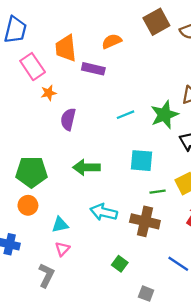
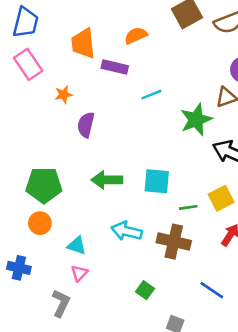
pink rectangle: (33, 67) -> (28, 64), moved
cyan line: (125, 115) -> (151, 95), moved
cyan square: (142, 161) -> (157, 181), moved
cyan triangle: (60, 225) -> (77, 246), turned 30

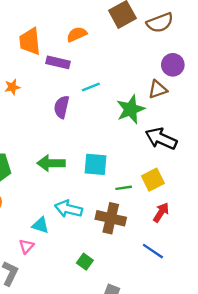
purple semicircle: (86, 125) -> (62, 107), moved
cyan triangle: (77, 246) -> (40, 225), moved
blue line: (212, 290) -> (153, 251), moved

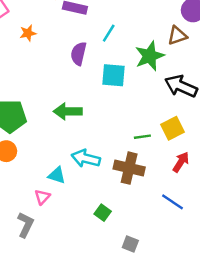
cyan line: (91, 87) -> (109, 33), turned -36
cyan square: (95, 164) -> (113, 75), moved

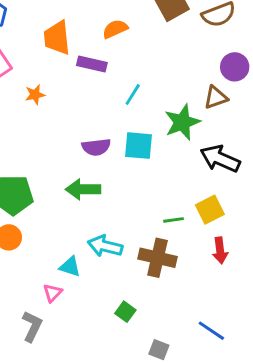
purple semicircle: (79, 54) -> (96, 147), moved, turned -110
red arrow: (181, 162) -> (220, 251), turned 140
blue line: (172, 202) -> (211, 331), moved

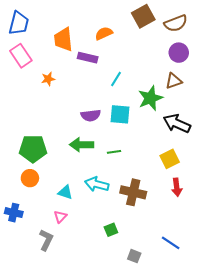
purple circle: (235, 67) -> (179, 53), moved
green line: (173, 220) -> (114, 152), moved
cyan triangle: (70, 267) -> (65, 192), moved
green square: (125, 312) -> (111, 230), turned 32

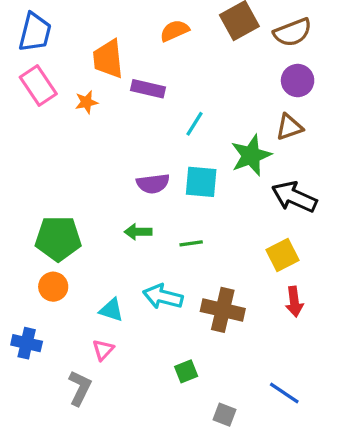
orange semicircle: (104, 33) -> (175, 31), moved
orange star: (48, 79) -> (86, 102), moved
green arrow: (82, 145) -> (138, 232), size x0.7

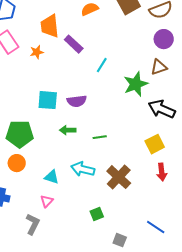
purple rectangle: (148, 89) -> (74, 44), turned 30
cyan square: (201, 182) -> (48, 100), moved
brown cross: (223, 310) -> (119, 177), turned 30

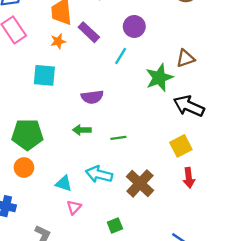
purple circle: (164, 39) -> (134, 26), moved
orange star: (37, 52) -> (58, 41), moved
cyan square: (48, 100) -> (44, 75), moved
pink triangle: (47, 201) -> (74, 207), moved

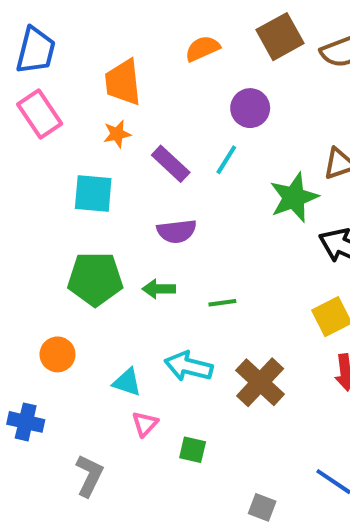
purple rectangle: (89, 32) -> (171, 164), moved
green pentagon: (27, 135) -> (95, 279), moved
green square: (115, 225) -> (193, 450), moved, turned 35

